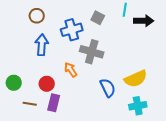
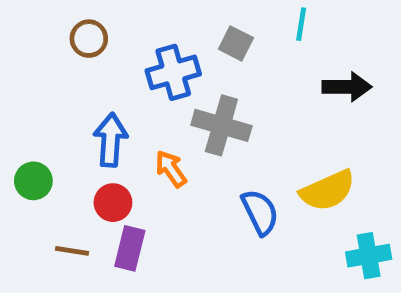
black arrow: (144, 21) -> (347, 87), moved
blue arrow: (42, 45) -> (111, 140), moved
green circle: (14, 83) -> (33, 181), moved
cyan cross: (138, 106) -> (369, 256), moved

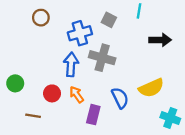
blue arrow: (111, 140) -> (71, 64), moved
orange arrow: (171, 169) -> (77, 95), moved
purple rectangle: (130, 248) -> (93, 115), moved
cyan cross: (369, 256) -> (170, 118), turned 30

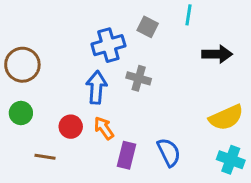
brown circle: (41, 18) -> (22, 65), moved, size x1.5
gray cross: (102, 58) -> (139, 78), size x0.7
yellow semicircle: (151, 88) -> (226, 118), moved
blue semicircle: (120, 98) -> (169, 152), moved

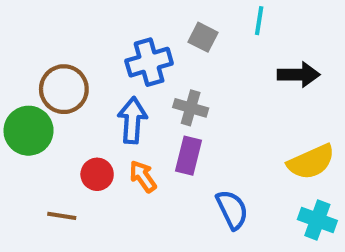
brown circle: (22, 65) -> (64, 89), moved
green circle: (21, 113) -> (29, 131), moved, size x1.5
purple rectangle: (127, 155) -> (188, 156), moved

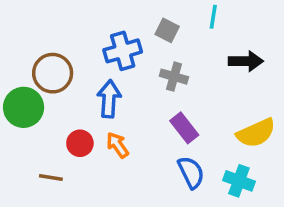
gray cross: (191, 108) -> (174, 77), moved
purple rectangle: (188, 156) -> (184, 128), moved, turned -52
cyan cross: (317, 220) -> (239, 181), moved

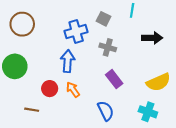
brown circle: (53, 73) -> (22, 24), moved
blue semicircle: (191, 172) -> (106, 111), moved

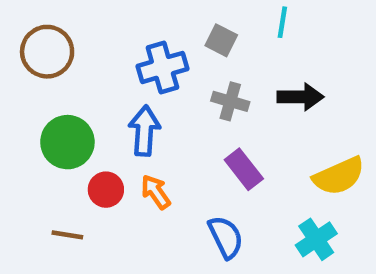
black arrow: (152, 38) -> (300, 97), moved
green circle: (15, 66) -> (67, 142), moved
cyan cross: (148, 112) -> (316, 239), turned 36

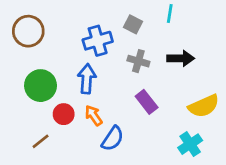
brown line: (67, 235) -> (41, 141), turned -48
blue semicircle: (226, 237) -> (113, 139), moved, turned 60

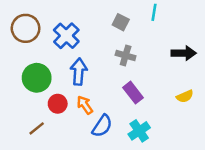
blue cross: (98, 41) -> (66, 36), moved, turned -30
black arrow: (181, 58) -> (184, 53), moved
yellow semicircle: (204, 106) -> (185, 96), size x0.6
cyan cross: (190, 144) -> (139, 131), moved

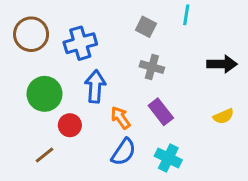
blue cross: (66, 36) -> (80, 43), turned 30
orange arrow: (85, 105) -> (121, 118), moved
cyan cross: (139, 131) -> (168, 158), turned -30

